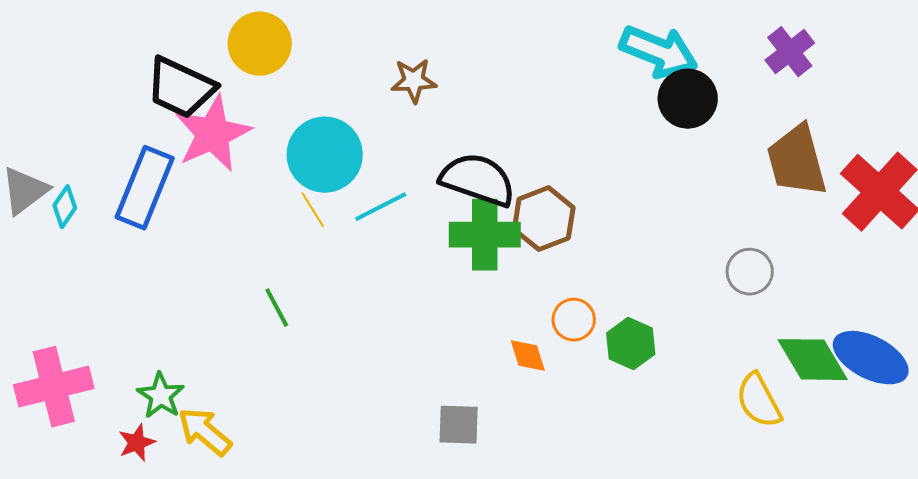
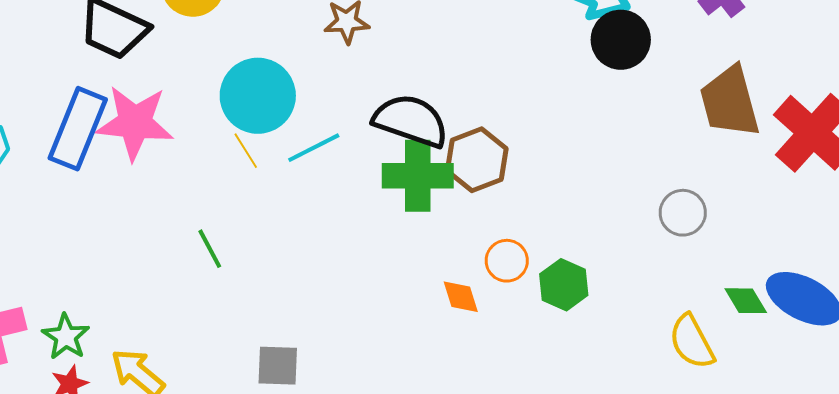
pink star: (213, 134) -> (135, 123), moved, turned 30
green diamond: (813, 360) -> (746, 301), size x0.6
green star: (161, 396) -> (66, 337), moved
gray square: (459, 425) -> (278, 366), moved

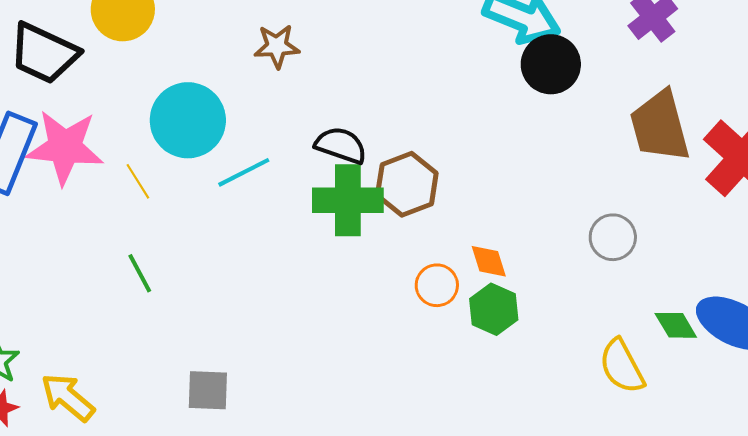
black semicircle: (411, 121) -> (341, 145), size x0.7
yellow line: (246, 151) -> (138, 181), moved
orange diamond: (461, 297) -> (489, 261), moved

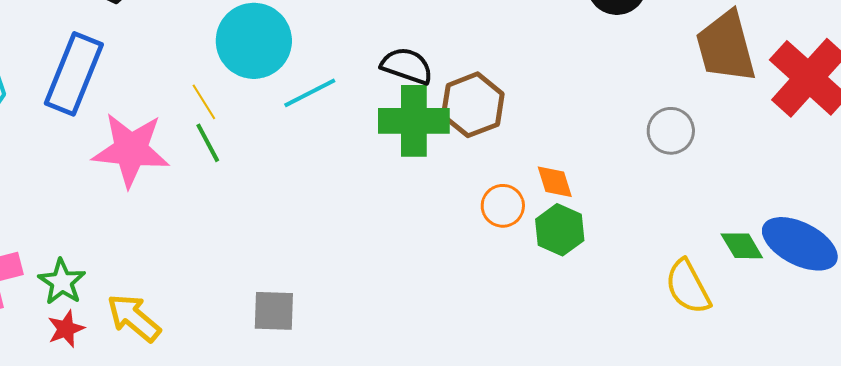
pink star: (65, 147) -> (131, 150), moved
gray circle: (613, 237) -> (671, 131), moved
green line: (140, 273) -> (208, 143), moved

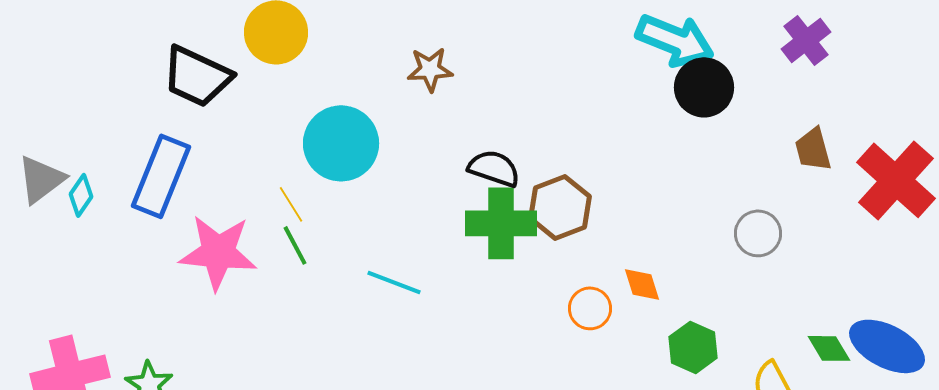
brown trapezoid: (726, 47) -> (813, 149), size x0.6
cyan line: (310, 93) -> (394, 282), moved, turned 48
green hexagon: (560, 230) -> (693, 347), moved

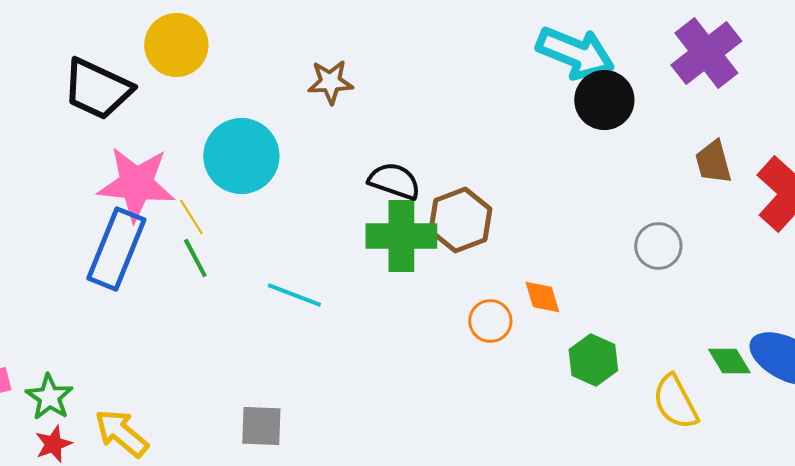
purple cross: (806, 40) -> (706, 53), size x1.4
blue rectangle: (161, 176) -> (116, 249), moved
pink star: (218, 252) -> (136, 184), moved

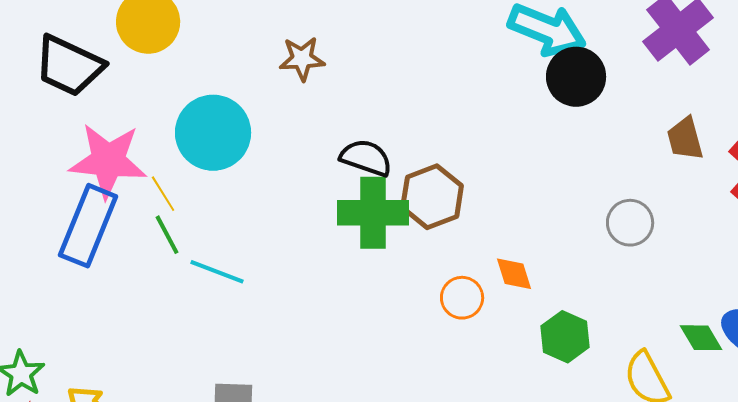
cyan line: (294, 295) -> (217, 272), moved

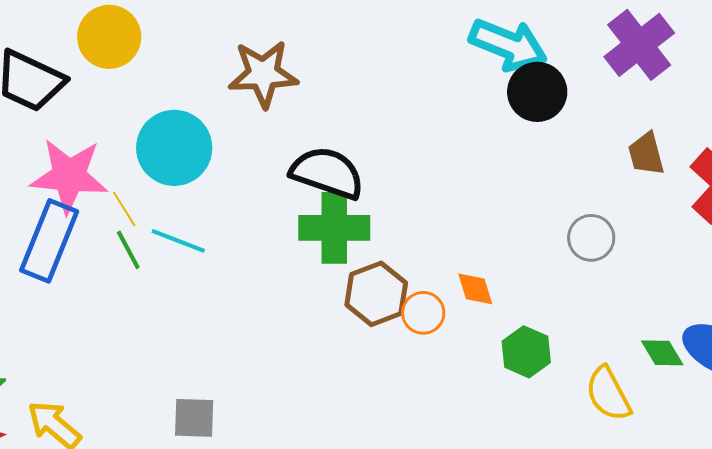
brown star: (302, 59) -> (263, 74), size x1.5
black semicircle: (366, 158) -> (327, 173), size x1.4
brown hexagon: (432, 197) -> (376, 294), moved
cyan line: (217, 272) -> (178, 241), moved

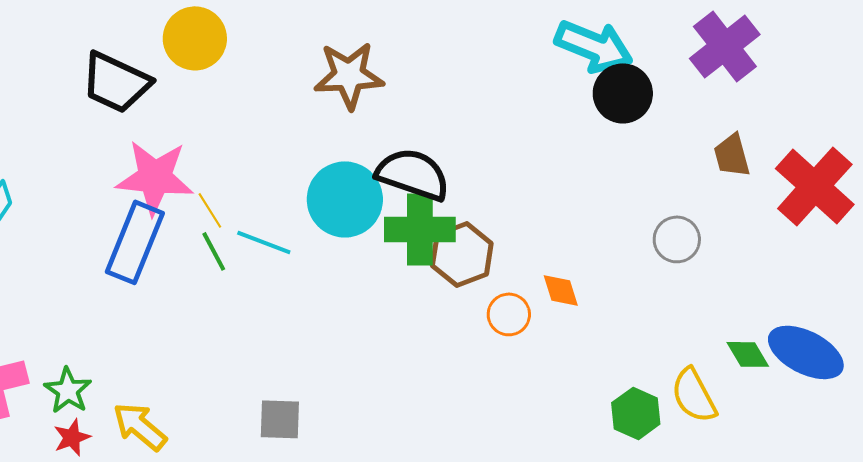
cyan circle: (174, 148) -> (345, 199), moved
brown hexagon: (376, 294) -> (462, 254), moved
green hexagon: (526, 352) -> (636, 413), moved

